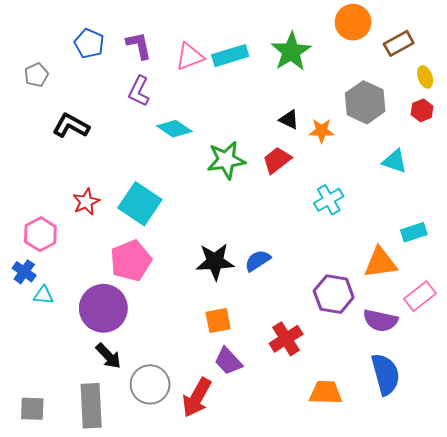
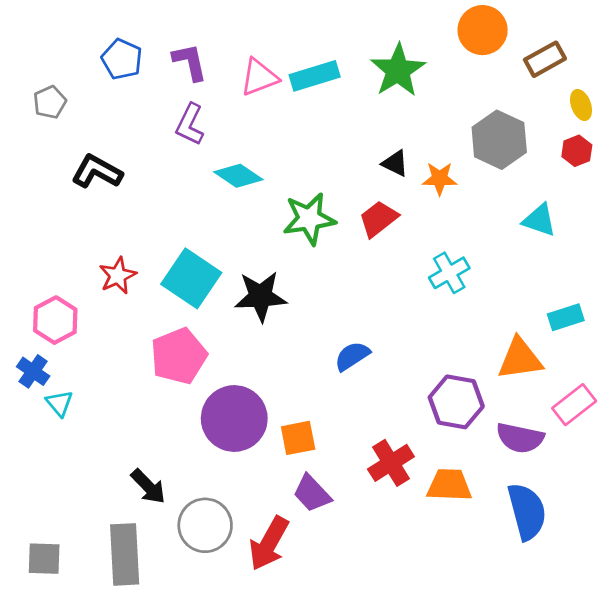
black star: (215, 262) -> (261, 296), moved
cyan triangle: (43, 295) -> (59, 403), turned 45
purple circle: (103, 308) -> (234, 418), moved
orange trapezoid: (326, 393) -> (449, 485), moved

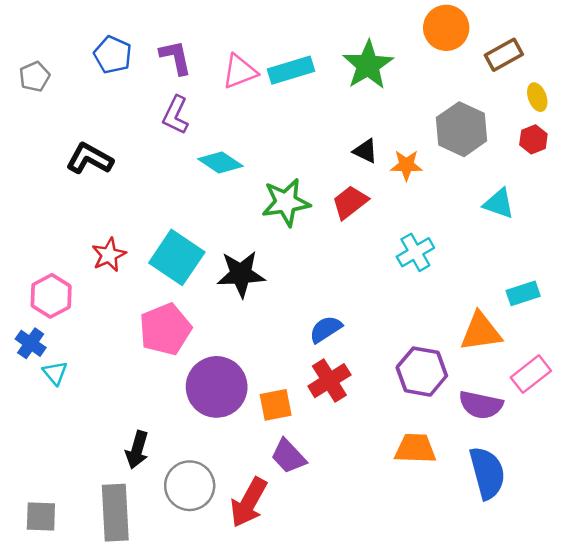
gray pentagon: (50, 102) -> (34, 77), moved
red cross: (391, 463) -> (329, 381), moved
black arrow: (148, 486) -> (137, 450), turned 60

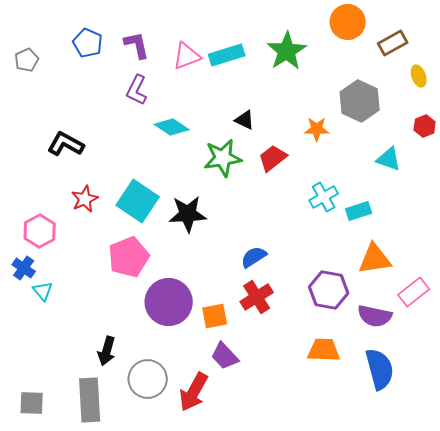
red hexagon: (533, 139) -> (425, 126), moved
black triangle: (365, 151) -> (245, 120), moved
black L-shape: (90, 159) -> (66, 144), moved
cyan rectangle: (523, 293) -> (359, 211), moved

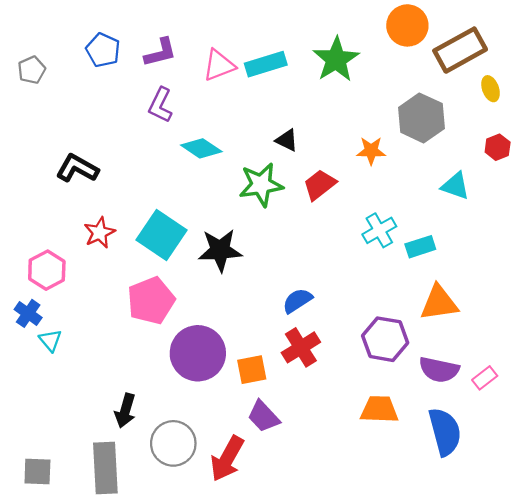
brown rectangle: (393, 43) -> (460, 50), size x1.5
purple L-shape: (137, 45) -> (160, 52), turned 88
pink rectangle: (414, 292) -> (485, 378), moved, size x0.7

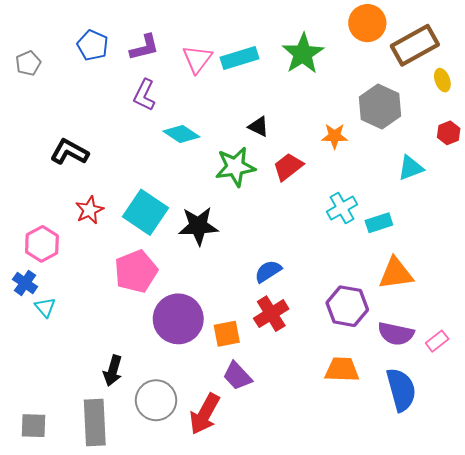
pink triangle: (219, 65) -> (197, 59), turned -32
cyan triangle: (455, 186) -> (411, 168), turned -40

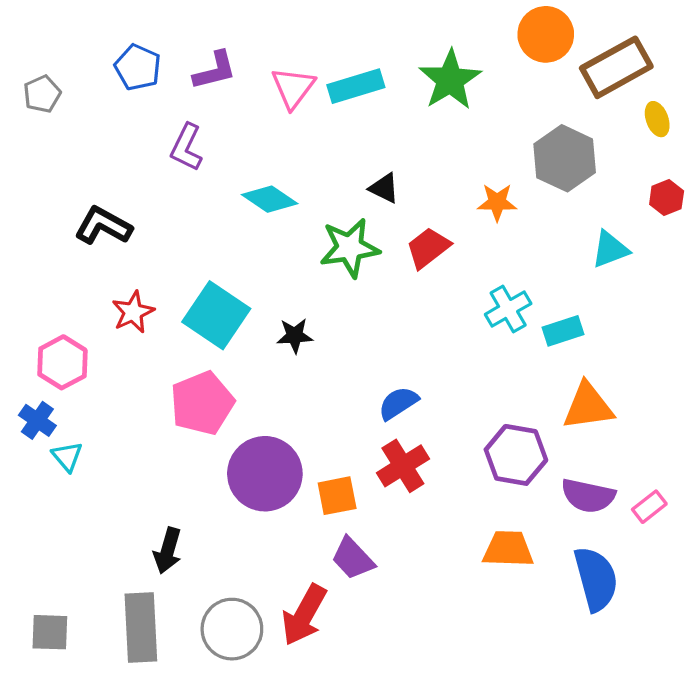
purple L-shape: (144, 95) -> (186, 147), moved
black star: (198, 226) -> (295, 336), size x0.6
gray circle: (156, 400) -> (232, 629), moved

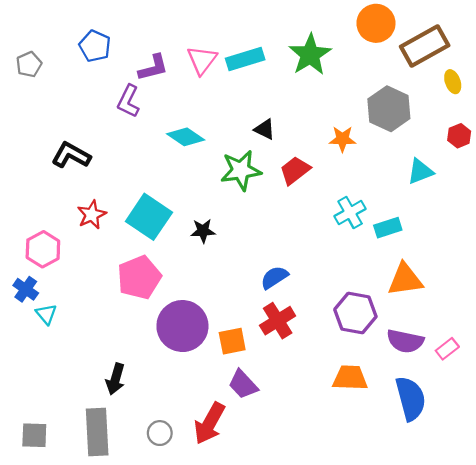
purple L-shape: (215, 70) -> (153, 68), moved
gray circle: (232, 629) -> (160, 433), size x0.6

